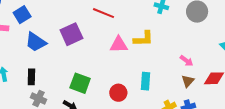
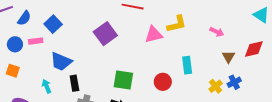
blue trapezoid: (36, 42) -> (61, 62), moved
pink arrow: (187, 61) -> (217, 32), moved

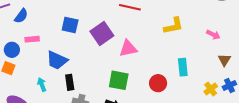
blue square: (53, 24) -> (70, 25), moved, turned -36
pink triangle: (154, 35) -> (128, 48), moved
blue circle: (15, 44) -> (12, 50), moved

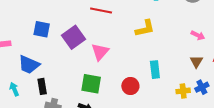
pink arrow: (213, 35) -> (198, 35), moved
pink triangle: (128, 48) -> (100, 52), turned -36
yellow cross: (211, 89) -> (183, 91), turned 32

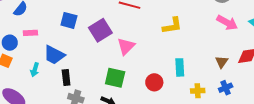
pink arrow: (198, 35) -> (227, 23), moved, size x1.5
cyan arrow: (14, 89) -> (35, 70), moved, turned -144
yellow cross: (183, 91) -> (198, 91), moved

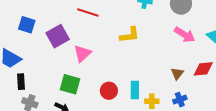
cyan rectangle: (180, 67) -> (135, 90), moved

